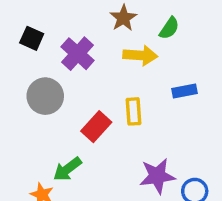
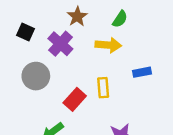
brown star: (123, 18) -> (77, 17), moved
green semicircle: (169, 28) -> (120, 19), moved

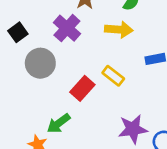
black square: (25, 32) -> (18, 32), moved, turned 30
yellow rectangle: (103, 88) -> (113, 76), turned -48

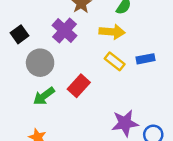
yellow rectangle: (113, 76) -> (115, 61), moved
green arrow: (59, 123) -> (44, 96), moved

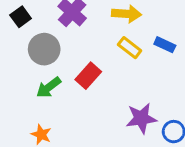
blue rectangle: (146, 59) -> (165, 45), turned 36

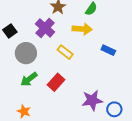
yellow rectangle: (130, 48) -> (65, 52), moved
red rectangle: (88, 76) -> (56, 82), moved

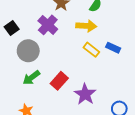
yellow rectangle: (65, 52) -> (91, 50), moved
purple star: (92, 100) -> (85, 94), moved, turned -30

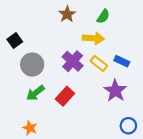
purple cross: (48, 25) -> (73, 61), moved
purple star: (85, 94) -> (115, 91), moved

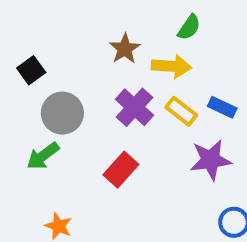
brown star: (67, 14) -> (125, 49), moved
purple star: (115, 91) -> (211, 160), turned 30
green arrow: (35, 93) -> (43, 156), moved

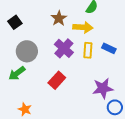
black square: (31, 70) -> (15, 22), moved
yellow rectangle: (181, 111) -> (88, 50), turned 56
purple star: (211, 160) -> (103, 88), moved

